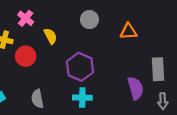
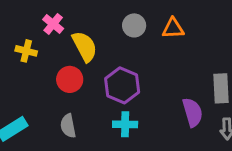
orange triangle: (128, 31) -> (173, 28), moved
yellow semicircle: (50, 36) -> (85, 46), size x1.5
red circle: (26, 56) -> (70, 79), moved

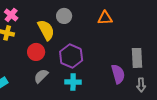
pink cross: (53, 24) -> (11, 15), moved
gray circle: (134, 25) -> (64, 16), moved
gray semicircle: (68, 126) -> (41, 76), moved, turned 56

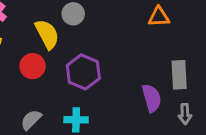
orange triangle: (105, 18) -> (159, 17), moved
gray semicircle: (41, 76) -> (31, 120), moved
cyan cross: (73, 82) -> (76, 120), moved

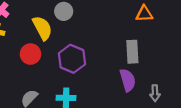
orange triangle: (159, 17) -> (144, 14), moved
gray rectangle: (179, 75) -> (132, 52), moved

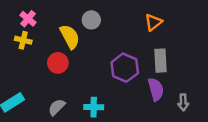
orange triangle: (144, 14) -> (153, 22), moved, turned -36
purple hexagon: (72, 59) -> (125, 68), moved

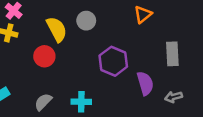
gray circle: (91, 20) -> (86, 21), moved
gray rectangle: (161, 61) -> (172, 54), moved
gray arrow: (183, 102) -> (174, 97), turned 77

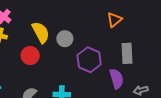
gray circle: (86, 21) -> (65, 39), moved
gray rectangle: (172, 54) -> (127, 53), moved

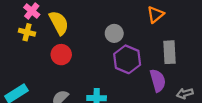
yellow semicircle: (41, 32) -> (59, 23), moved
gray circle: (65, 39) -> (114, 33), moved

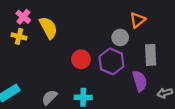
gray circle: (114, 33) -> (120, 37), moved
red circle: (61, 55) -> (81, 59), moved

